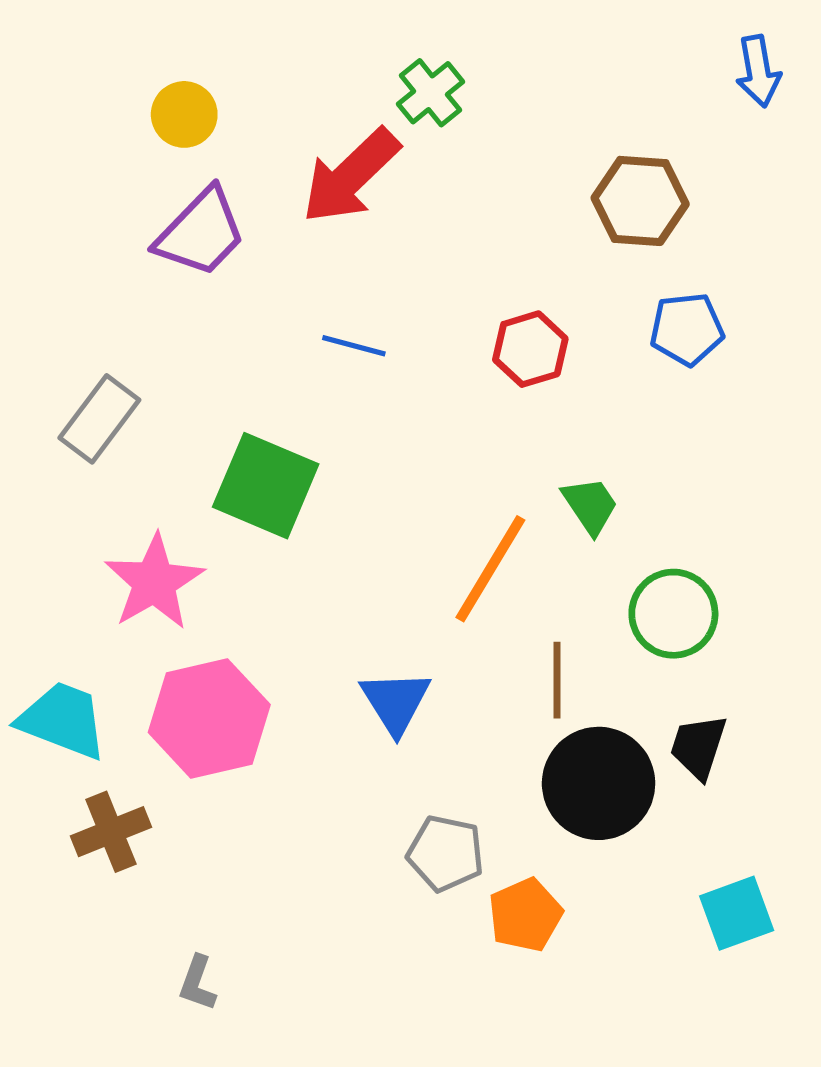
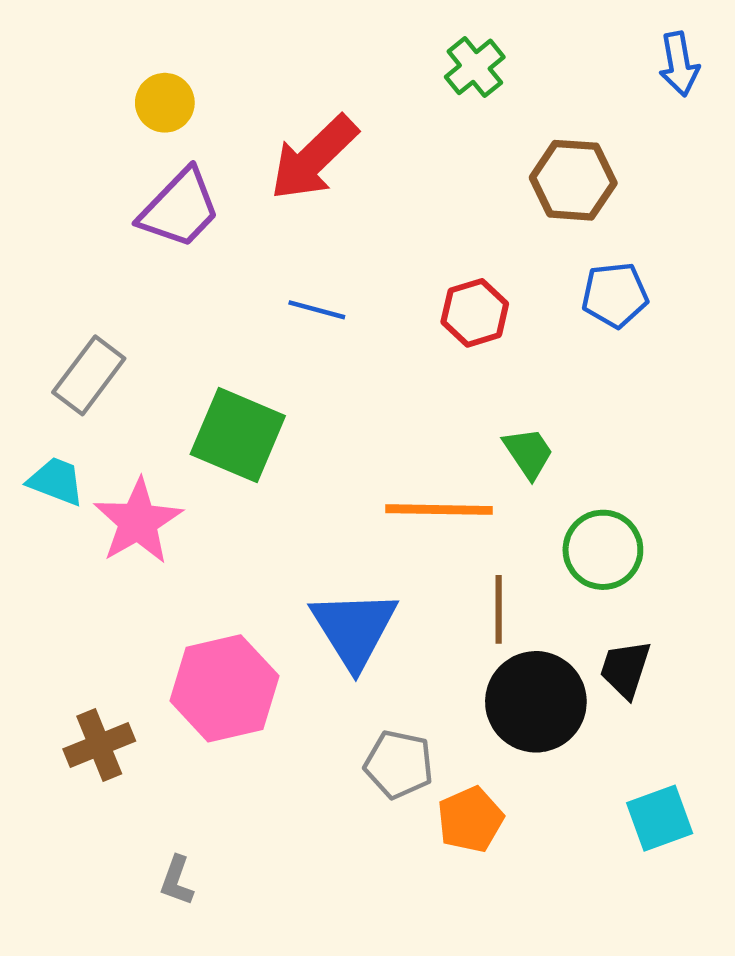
green cross: (430, 93) -> (475, 67), moved
orange line: (490, 569) -> (439, 510), turned 60
blue triangle: (396, 702) -> (354, 629), size x1.4
pink hexagon: (209, 718) -> (224, 688), moved
cyan trapezoid: (63, 720) -> (56, 481), moved, size x0.7

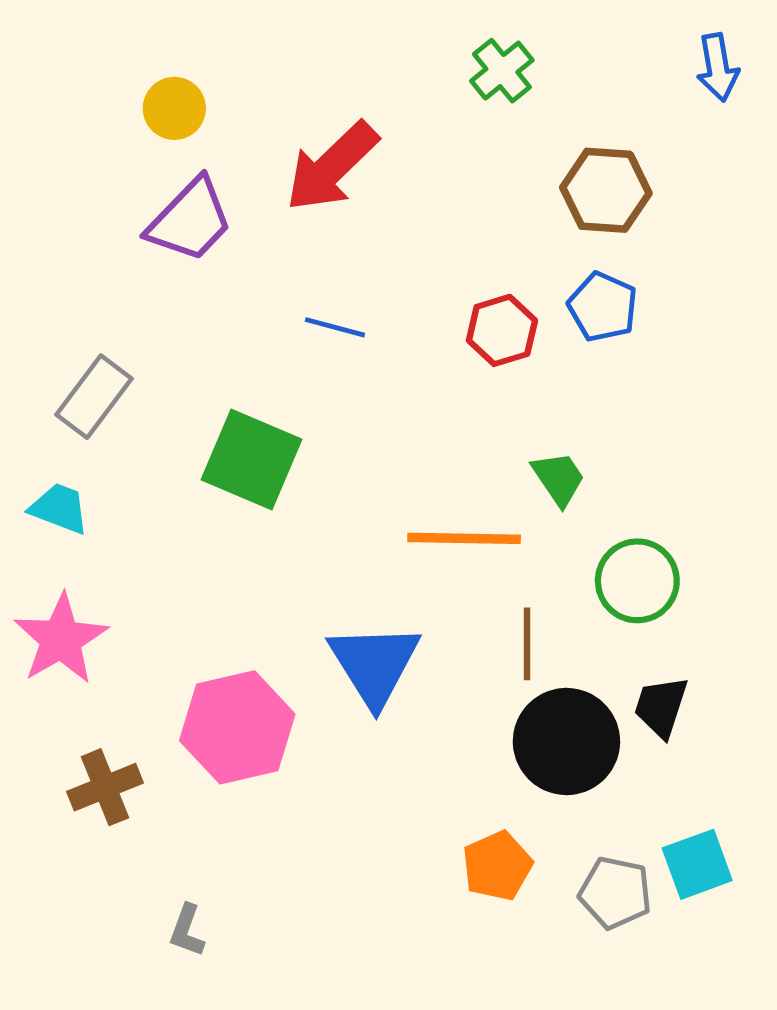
blue pentagon: (615, 295) -> (603, 307), moved, turned 30
pink star: (138, 521) -> (61, 639), moved
gray pentagon: (399, 764) -> (615, 893), moved

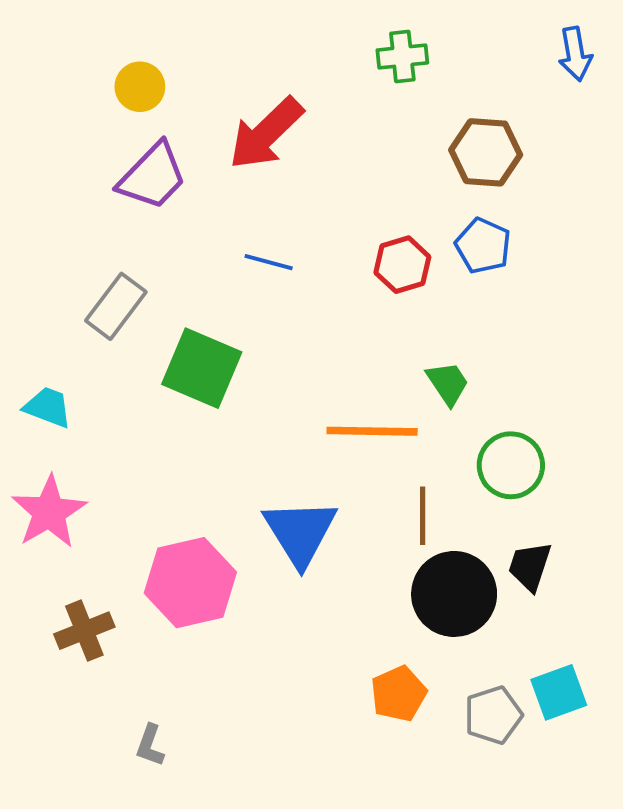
green cross: (502, 71) -> (402, 56), turned 33
gray rectangle: (94, 397) -> (116, 306), moved
gray pentagon: (615, 893) -> (493, 715), turned -30

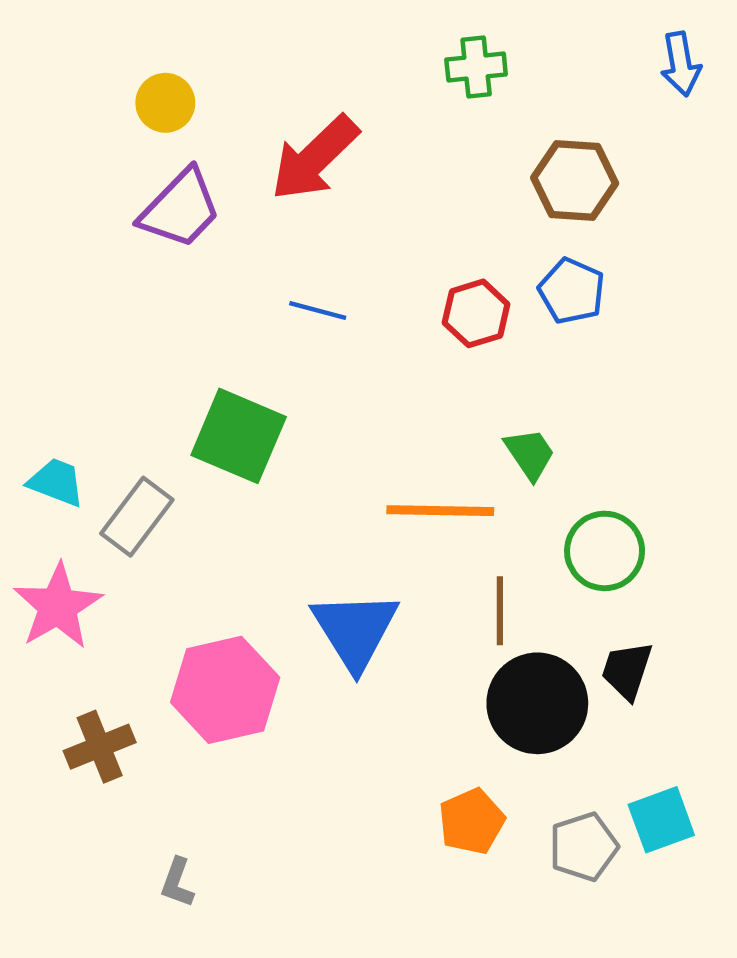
gray rectangle: (116, 306) -> (137, 517), moved

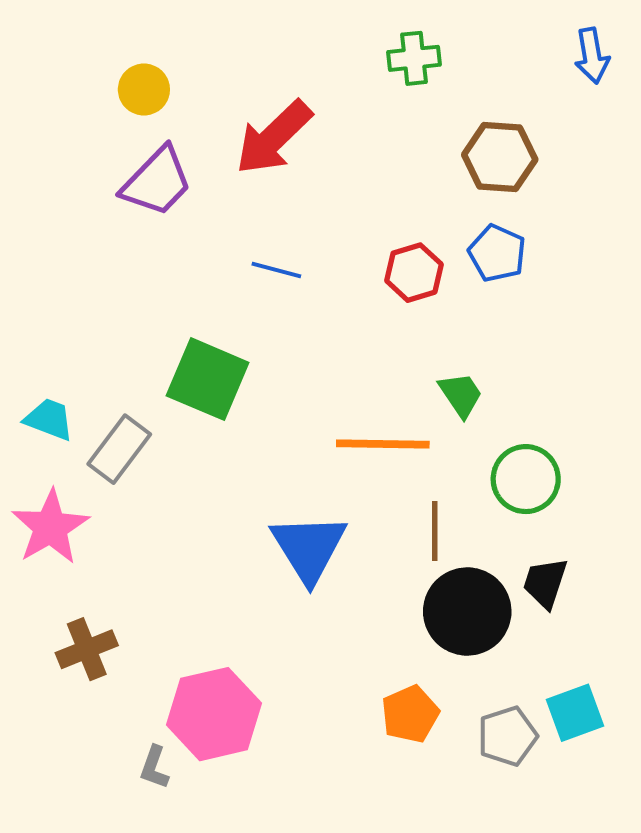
pink hexagon: (225, 690) -> (214, 714), moved

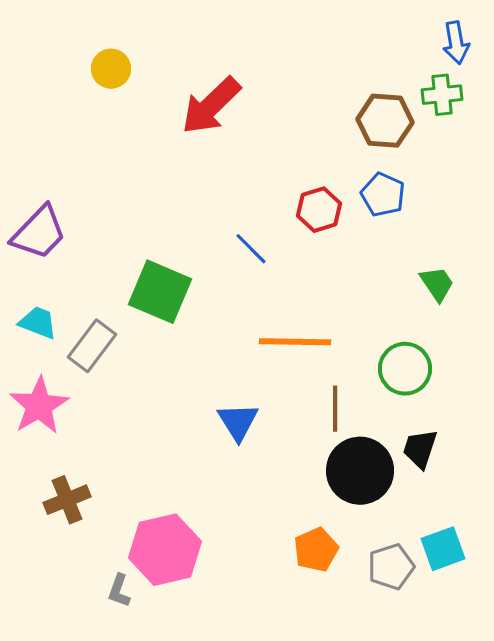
green cross: (414, 58) -> (442, 95), moved
purple trapezoid: (157, 182) -> (39, 233), moved
blue line: (276, 270) -> (251, 249), moved, turned 30
green trapezoid: (461, 395) -> (437, 284), moved
blue triangle: (309, 548) -> (238, 422), size x0.7

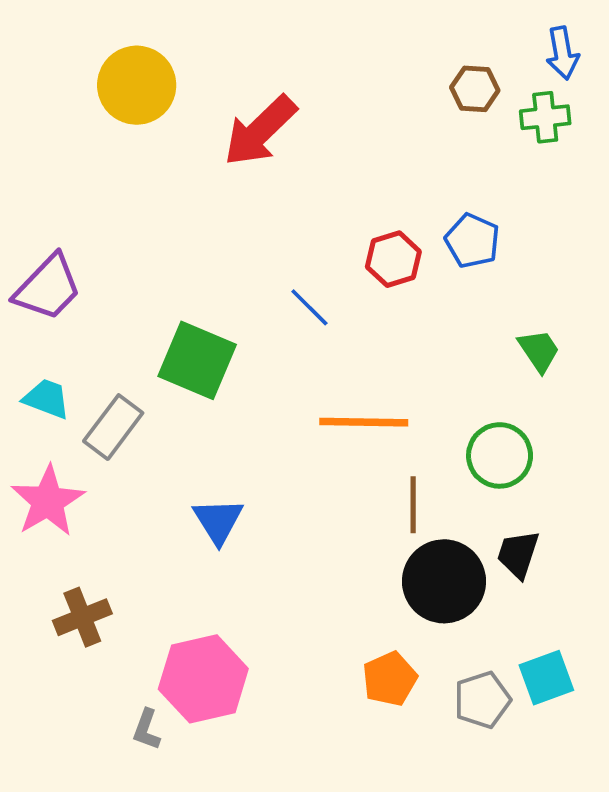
yellow circle: (111, 69) -> (137, 85), size x1.6
brown hexagon: (385, 121) -> (475, 89), moved, size x0.7
blue triangle: (238, 422) -> (218, 521), moved

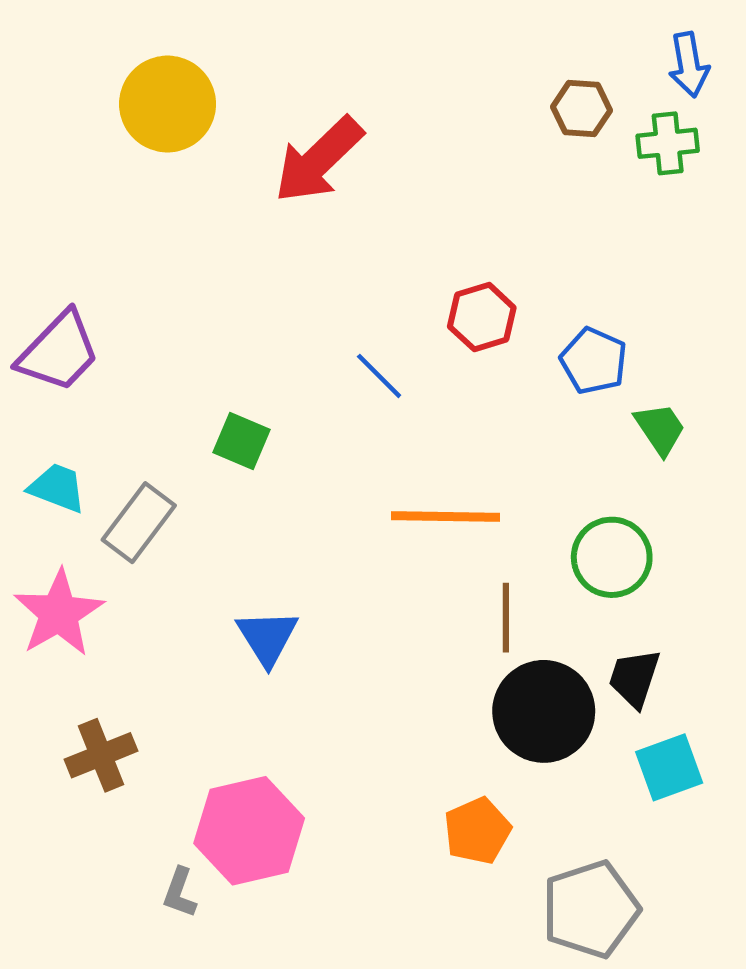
blue pentagon: (472, 241) -> (594, 361), moved
green square: (197, 360) -> (242, 441), size x0.6
cyan square: (546, 678) -> (669, 767), moved
gray pentagon: (482, 700) -> (591, 909), moved, size x1.4

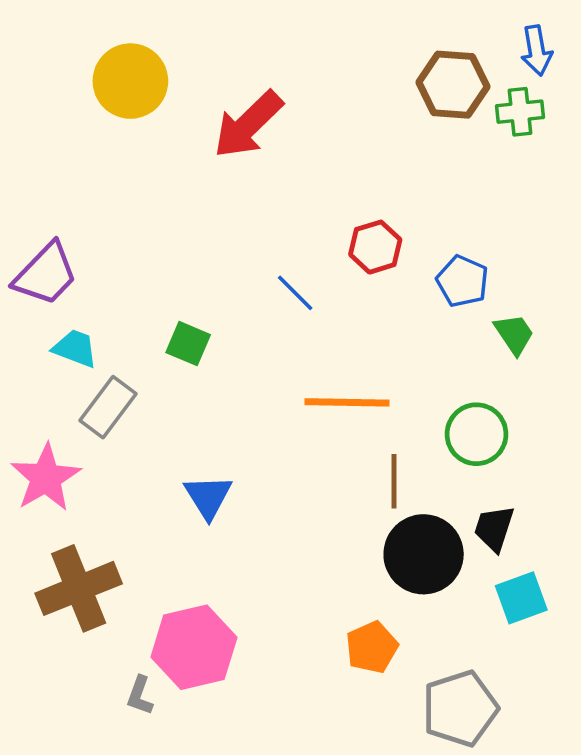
brown hexagon: (582, 109) -> (453, 85), size x1.5
cyan trapezoid: (57, 488) -> (75, 348), moved
brown cross: (101, 755) -> (79, 588), size x1.5

